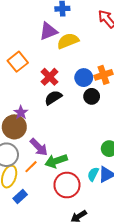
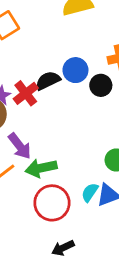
red cross: (50, 77) -> (26, 93), moved
blue circle: (84, 78) -> (75, 70), moved

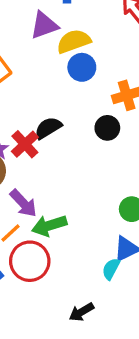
blue circle: (75, 70) -> (82, 67), moved
cyan semicircle: (90, 192) -> (111, 269), moved
red circle: (52, 203) -> (30, 261), moved

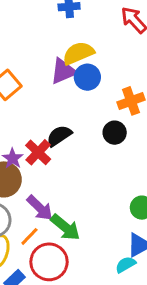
purple triangle: (44, 25) -> (63, 71), moved
green arrow: (49, 225) -> (65, 227), turned -120
cyan semicircle: (111, 269) -> (126, 265), turned 35

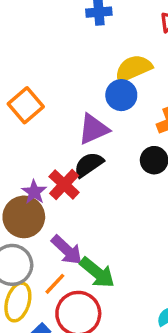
yellow semicircle: (78, 53) -> (133, 68), moved
purple triangle: (63, 71) -> (93, 129), moved

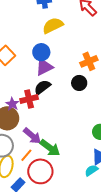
yellow semicircle: (133, 68) -> (53, 25), moved
blue circle: (121, 95) -> (41, 52), moved
red cross: (64, 184) -> (29, 99), turned 36

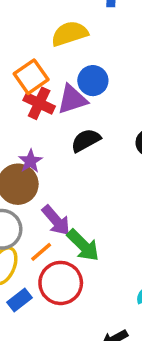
yellow semicircle: (53, 25) -> (70, 34), moved
purple triangle: (44, 67) -> (72, 99), moved
red cross: (29, 99) -> (39, 103), moved, turned 30

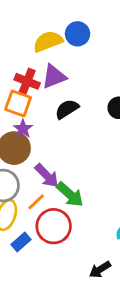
yellow semicircle: (70, 34) -> (48, 41), moved
orange square: (31, 77) -> (18, 103), moved, turned -32
blue circle: (93, 81) -> (78, 34), moved

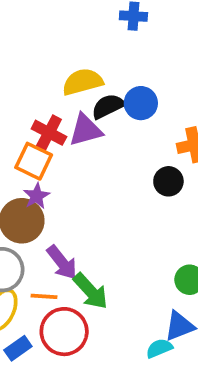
blue circle: (78, 34) -> (141, 103), moved
black semicircle: (67, 109) -> (108, 106), moved
orange line: (36, 202) -> (44, 296), turned 42

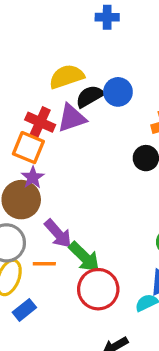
red circle: (64, 332) -> (98, 289), moved

